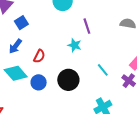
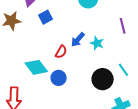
purple line: (87, 26) -> (123, 26), moved
blue arrow: (15, 46) -> (78, 40), moved
black circle: (68, 80) -> (103, 79), moved

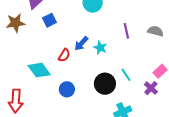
blue circle: (59, 78) -> (67, 89), moved

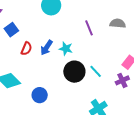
red semicircle: (64, 55) -> (26, 49), moved
black circle: (105, 84) -> (74, 72), moved
purple cross: (151, 88) -> (122, 80), turned 32

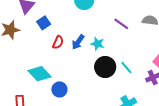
purple line: (89, 28) -> (121, 24), turned -35
blue circle: (40, 95) -> (59, 89), moved

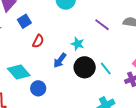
blue arrow: (78, 42) -> (60, 60), moved

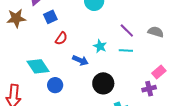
blue arrow: (60, 60) -> (80, 60), turned -112
black circle: (85, 67) -> (103, 83), moved
cyan line: (106, 68) -> (126, 50), moved, turned -56

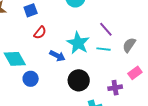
gray semicircle: (156, 32) -> (129, 45), moved, turned -77
cyan star: (100, 46) -> (78, 43), size x1.6
purple cross: (149, 89) -> (115, 88), moved

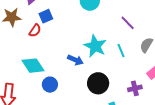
purple line: (106, 29) -> (128, 23), moved
red semicircle: (40, 33) -> (35, 31), moved
cyan line: (104, 49) -> (121, 51), turned 64

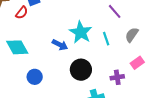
blue circle: (50, 85) -> (35, 77), moved

